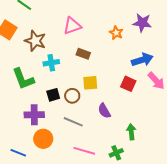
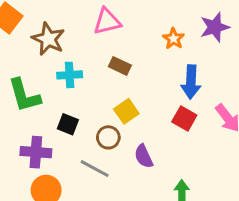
purple star: (142, 23) -> (215, 27), turned -30
blue arrow: (142, 60) -> (191, 82), moved, turned 105
yellow square: (90, 83) -> (126, 111), turned -35
black square: (53, 95) -> (68, 124), turned 32
brown circle: (72, 96) -> (108, 137), moved

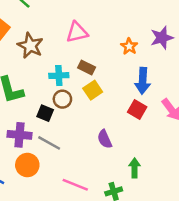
cyan cross: (70, 75) -> (59, 76), moved
yellow square: (126, 111) -> (93, 90), moved
brown circle: (108, 137) -> (62, 99), moved
gray line: (95, 169) -> (49, 143), moved

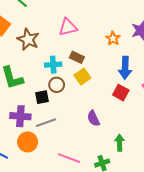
black square: (45, 113) -> (42, 97), turned -32
gray line: (49, 143) -> (46, 123), turned -48

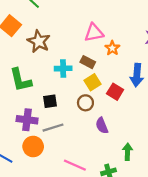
pink triangle: (68, 27) -> (94, 33), moved
orange star: (113, 38) -> (112, 48), moved
brown circle: (57, 85) -> (85, 103), moved
red square: (121, 93) -> (115, 92), moved

